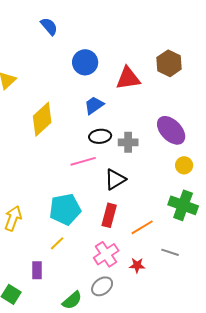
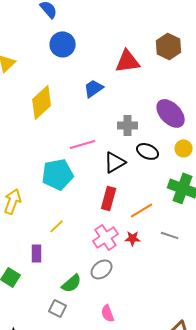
blue circle: (85, 62) -> (63, 44), moved
black ellipse: (100, 136) -> (148, 151), moved, turned 30
cyan pentagon: (65, 209) -> (58, 174), moved
red star: (137, 265) -> (133, 238), moved

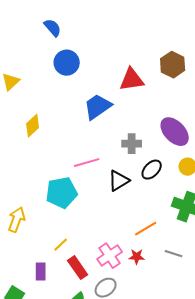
blue trapezoid: (94, 88) -> (98, 107), size x1.4
yellow diamond: (42, 102) -> (33, 126), moved, size x0.7
black ellipse: (148, 151) -> (152, 170), turned -70
red rectangle: (109, 198) -> (78, 268), moved, turned -50

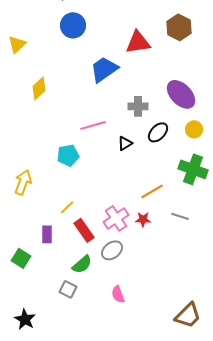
black triangle: (119, 181) -> (125, 143), size x0.7
cyan pentagon: (62, 193) -> (68, 155), size x0.7

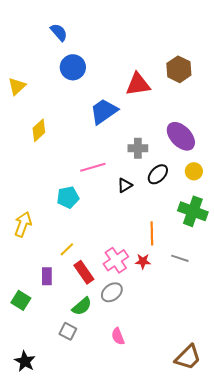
orange line: (152, 191) -> (152, 233), turned -60

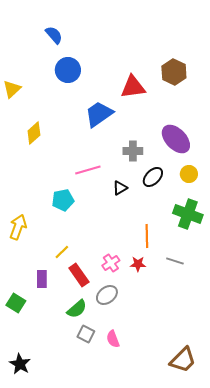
pink cross: (116, 260) -> (111, 263), size x0.7
gray square: (68, 331) -> (86, 334), moved

